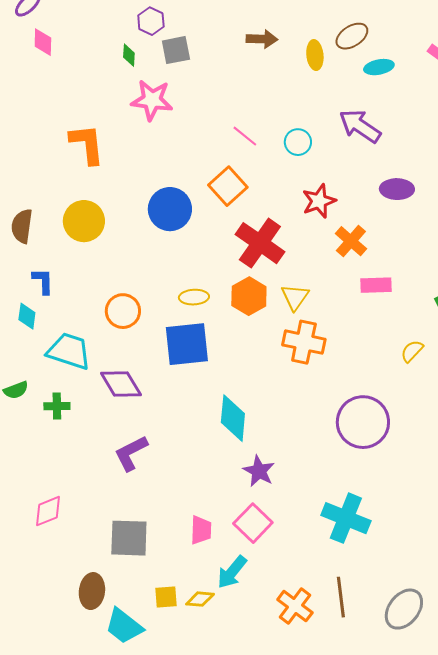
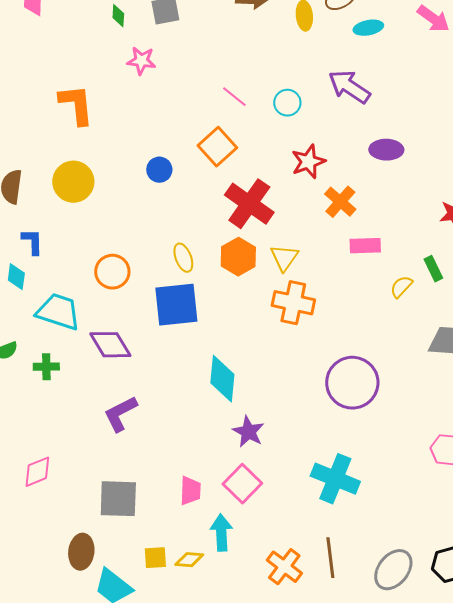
pink star: (152, 100) -> (141, 61), size x0.7
blue circle: (170, 209) -> (159, 170), size x0.6
yellow ellipse: (194, 297) -> (183, 258), turned 72
yellow semicircle: (412, 351) -> (401, 287), moved
cyan arrow: (232, 572) -> (221, 533), turned 138

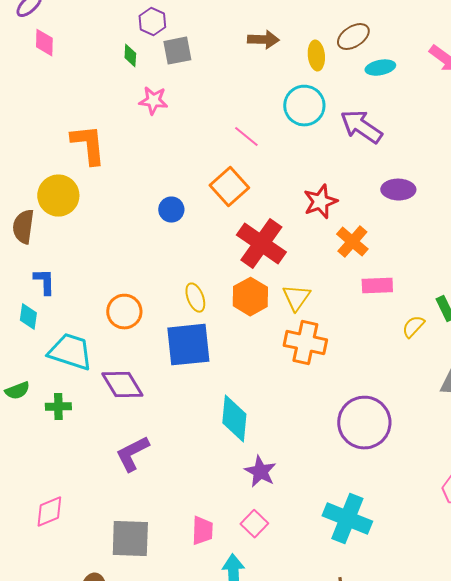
cyan circle: (287, 103) -> (304, 106), moved, size x1.5
yellow circle: (73, 182) -> (58, 196), moved
pink square: (242, 484) -> (254, 524), size x0.7

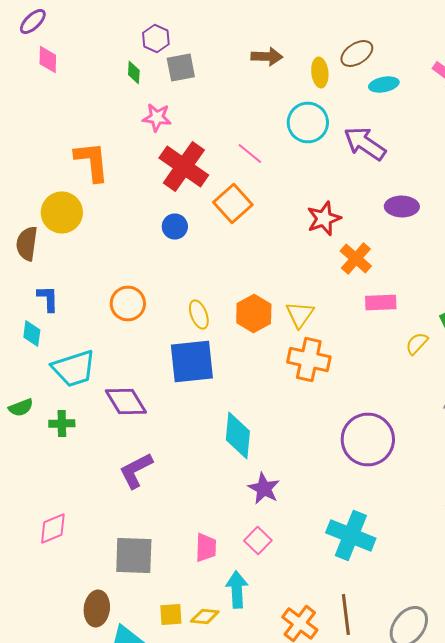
red cross: (261, 244) -> (184, 166), moved
orange circle: (124, 312) -> (128, 304), moved
cyan trapezoid: (70, 352) -> (74, 368), turned 144

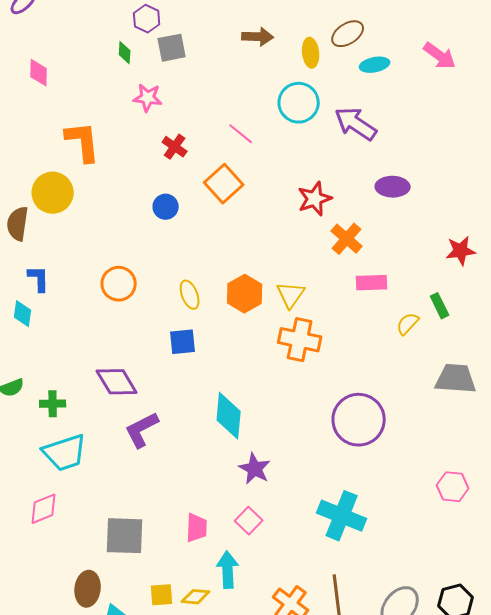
pink diamond: (48, 60) -> (39, 73), moved
red cross: (184, 166) -> (175, 147), size x0.5
blue square: (192, 362) -> (183, 342), size x0.6
cyan trapezoid: (74, 368) -> (65, 453), moved
purple L-shape: (136, 470) -> (142, 430), moved

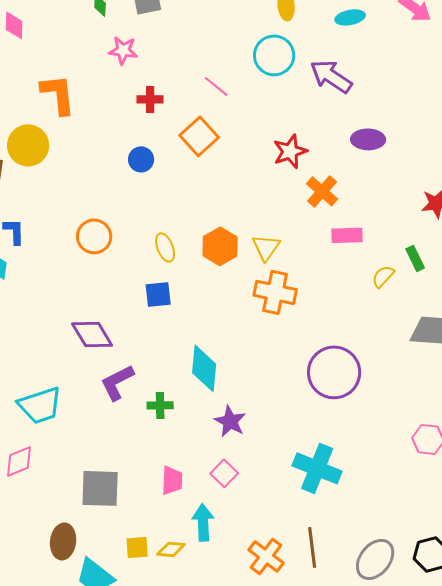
red cross: (175, 147) -> (150, 99), turned -35
green cross: (53, 404) -> (160, 405), moved

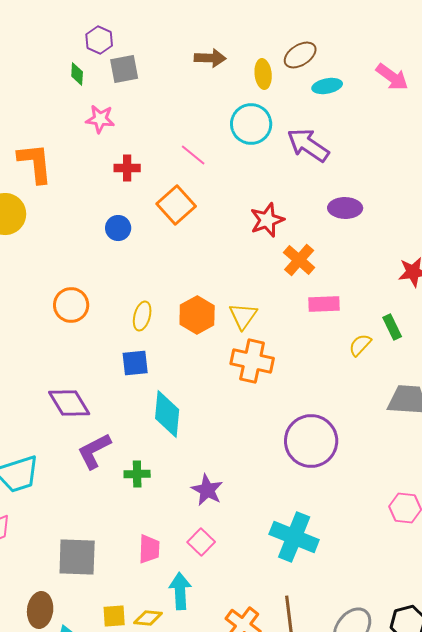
yellow ellipse: (165, 247) -> (142, 316), turned 36
cyan diamond: (204, 368) -> (167, 414), moved

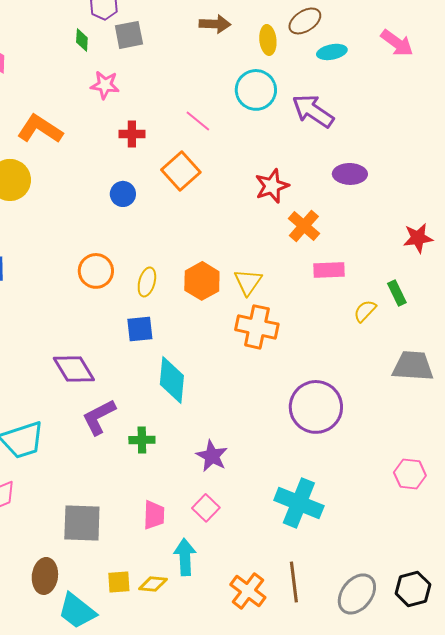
orange L-shape: (35, 163) -> (40, 129), turned -51
orange circle: (71, 305) -> (96, 271), moved

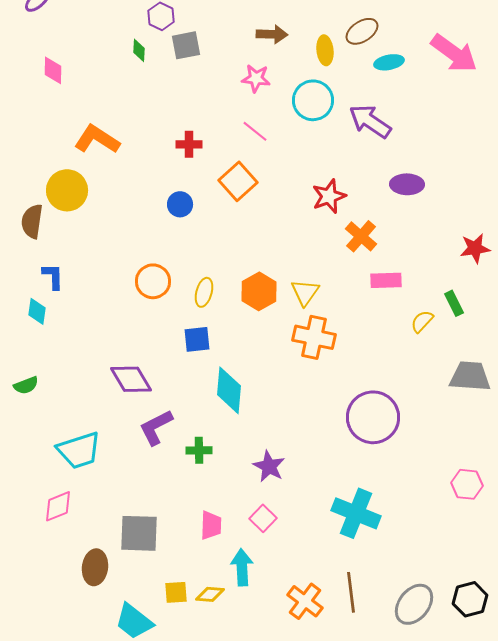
pink arrow: (397, 43) -> (454, 53), size x1.4
pink star: (105, 85) -> (256, 78), moved
brown ellipse: (45, 576) -> (95, 567), moved

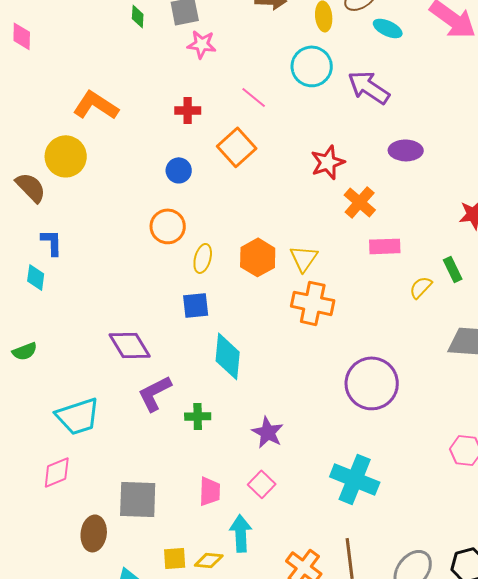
cyan ellipse: (389, 62) -> (388, 28), turned 36
pink diamond: (53, 70) -> (22, 36), moved
pink star: (256, 78) -> (202, 44), moved
brown semicircle: (32, 221) -> (31, 187), turned 128
orange circle: (153, 281) -> (168, 226), moved

